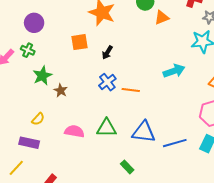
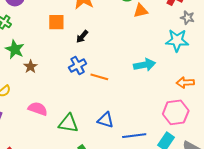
green star: (42, 76) -> (15, 49), turned -30
green triangle: (107, 128) -> (68, 123), moved
blue triangle: (144, 132) -> (106, 120), size x0.7

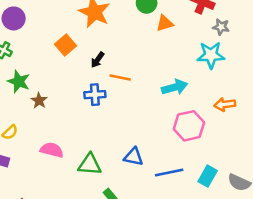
orange square: (56, 22) -> (65, 45), turned -36
blue cross: (78, 66) -> (95, 95), turned 30
orange line: (99, 77) -> (120, 78), moved
pink hexagon: (176, 112) -> (189, 126), moved

